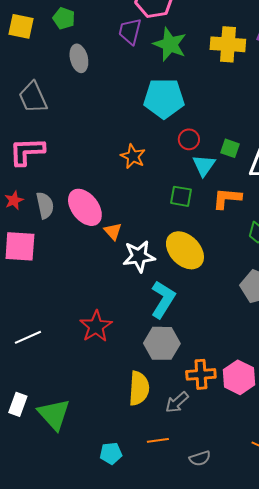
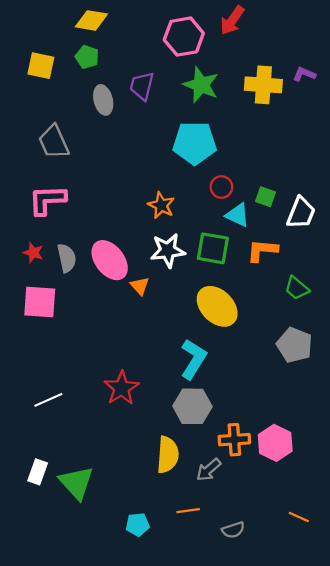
purple trapezoid: (130, 31) -> (142, 86), moved
cyan triangle: (204, 165) -> (238, 215), turned -40
green square: (181, 196) -> (213, 248), size x1.4
red star: (14, 200) -> (33, 253), turned -30
white star: (139, 256) -> (168, 250), moved

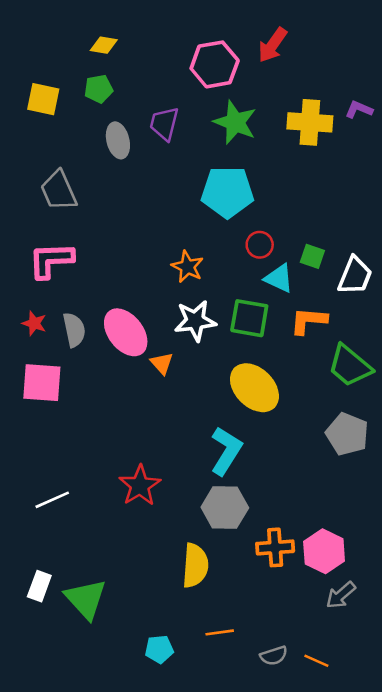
yellow diamond: (91, 20) -> (104, 45), size x0.7
green pentagon: (87, 57) -> (99, 89), turned -30
green trapezoid: (297, 288) -> (350, 366), size x1.5
gray arrow: (209, 470) -> (341, 595), moved
orange line: (299, 517) -> (316, 661), moved

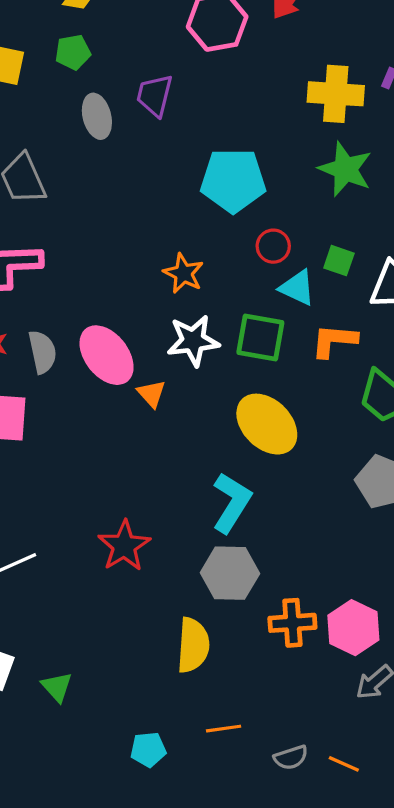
green star: (235, 122) -> (345, 169), moved
green triangle: (86, 599) -> (57, 687), size x0.6

